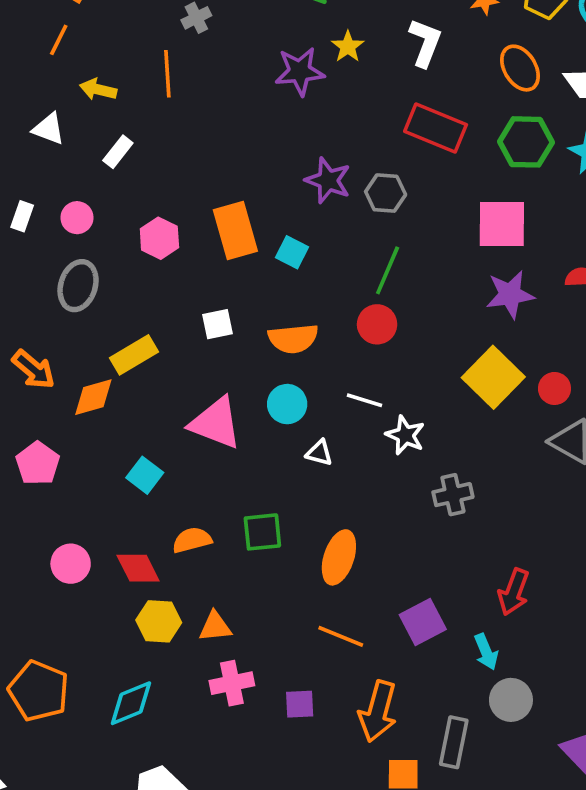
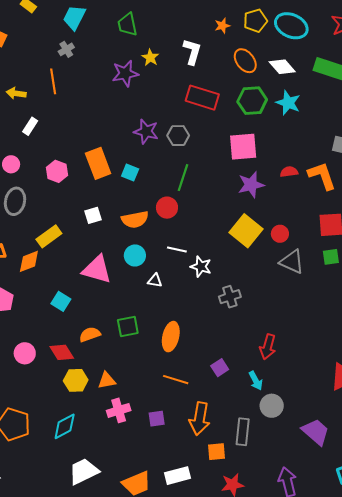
red circle: (377, 324) -> (167, 208), moved
purple square: (423, 622) -> (220, 368), size x0.7

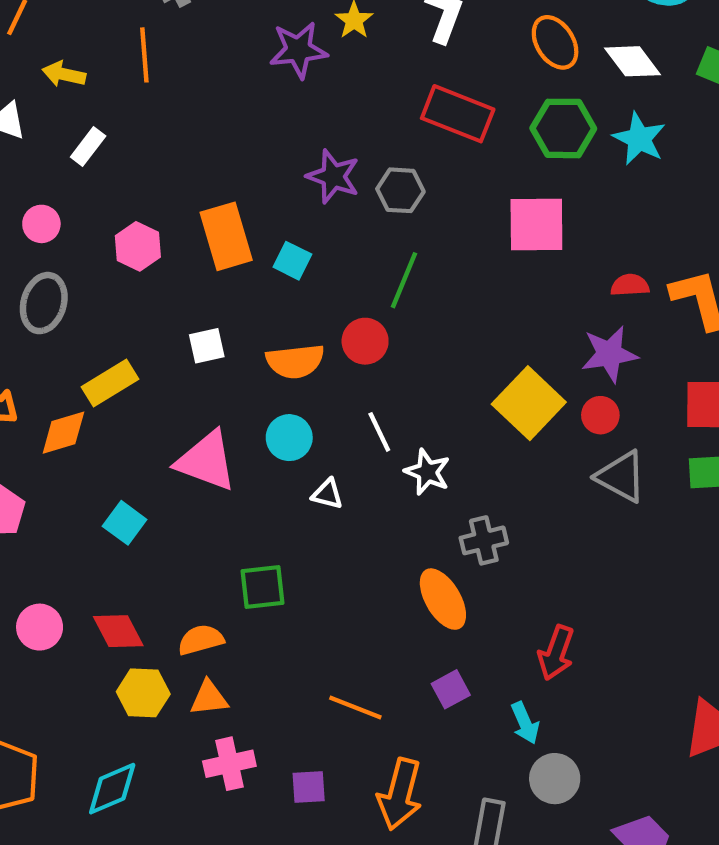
purple star: (251, 185) -> (609, 354), moved
white line: (177, 250) -> (379, 432), turned 48
orange semicircle: (90, 334) -> (201, 640), moved
orange ellipse: (171, 337) -> (443, 599), moved, turned -48

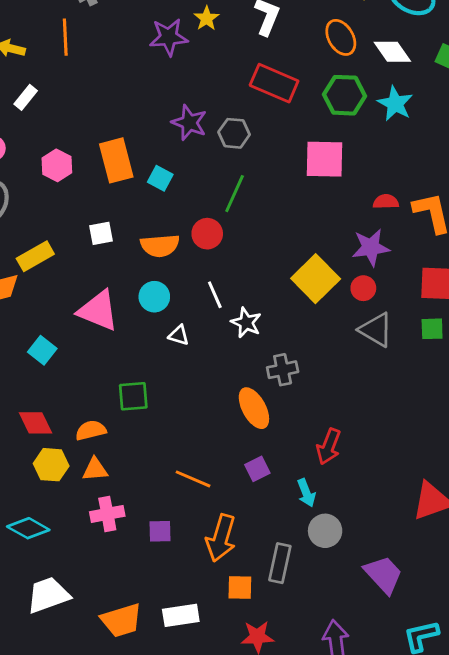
cyan diamond: (112, 789) -> (28, 528), turned 51

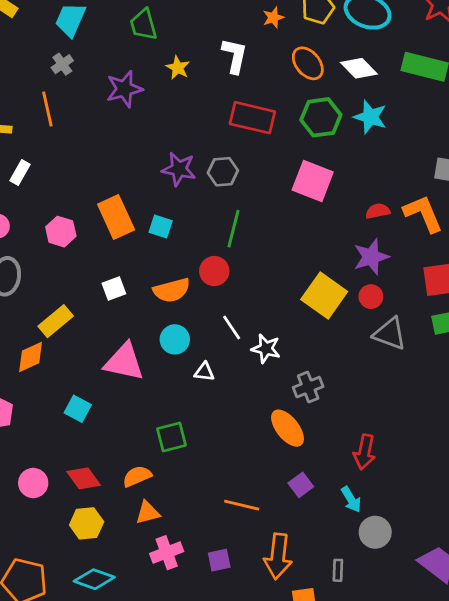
purple star: (169, 37) -> (124, 89), moved
pink square: (325, 159) -> (313, 181), turned 30
yellow hexagon: (51, 465) -> (87, 523), moved
gray rectangle: (280, 563) -> (338, 570), size x0.6

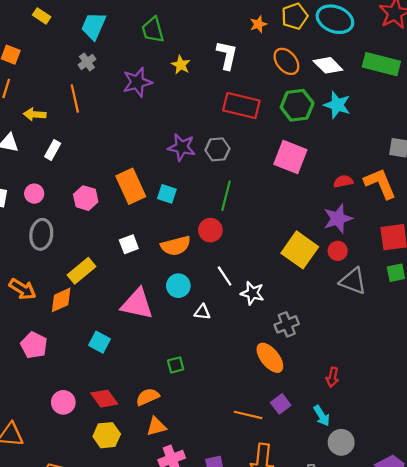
green square: (171, 437) -> (176, 365), size x0.7
red arrow: (364, 452) -> (332, 377), size x0.7
orange line: (242, 505) -> (248, 415), moved

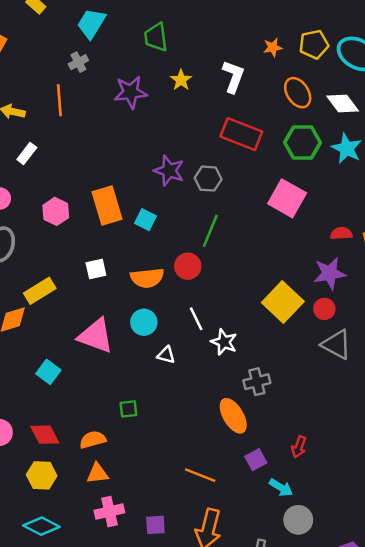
purple square: (281, 404) -> (256, 460), moved
cyan arrow: (322, 416) -> (281, 488), turned -35

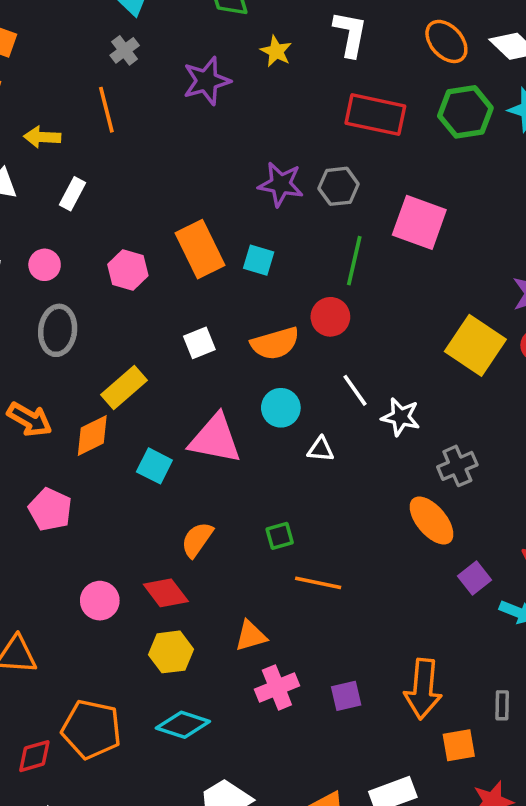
pink square: (287, 198) -> (419, 222), moved
cyan square: (48, 372) -> (154, 466), moved
orange semicircle: (93, 440) -> (197, 540), moved, turned -30
orange line: (200, 475) -> (318, 583), moved

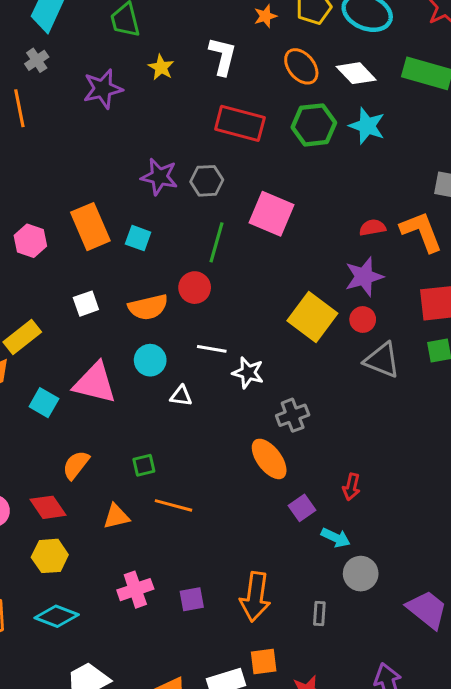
white line: (355, 390) -> (212, 349), turned -48
orange triangle: (251, 636) -> (116, 517), moved
orange square: (459, 745) -> (264, 661), moved

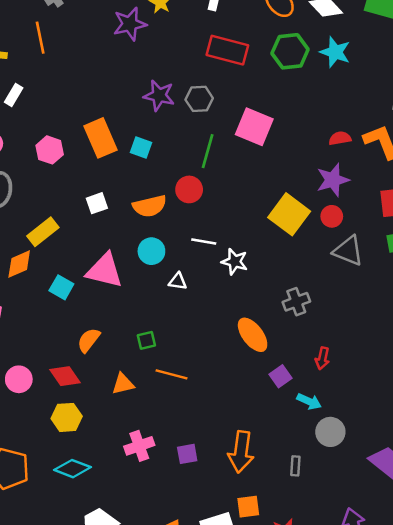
purple star: (103, 89) -> (130, 24), moved
gray cross: (293, 415) -> (296, 302), moved

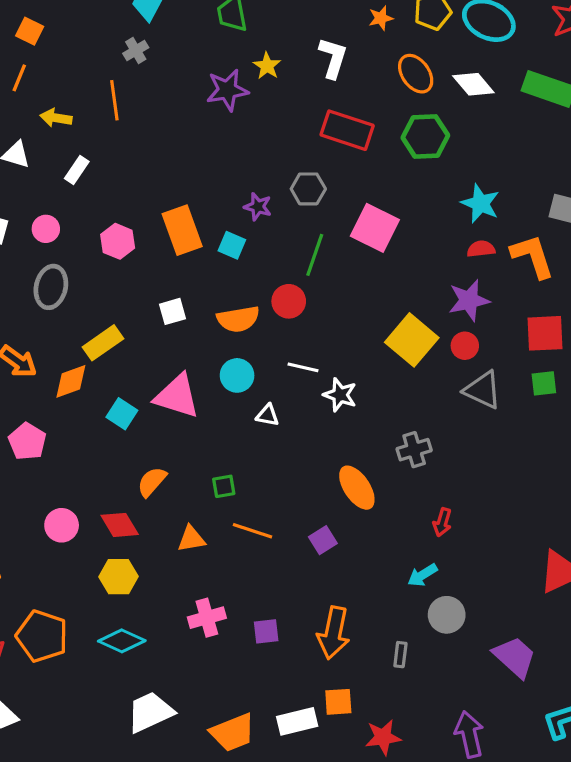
cyan star: (335, 52) -> (480, 203), moved
purple star: (159, 95) -> (258, 207), moved, size x0.7
purple square: (281, 376) -> (323, 540), moved
cyan arrow: (309, 401) -> (422, 575), turned 120

